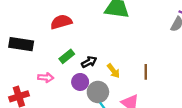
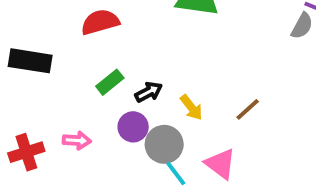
brown line: (146, 72) -> (248, 109), turned 48
pink arrow: (46, 78) -> (77, 140), moved

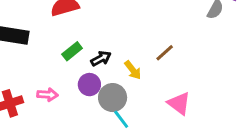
brown line: (248, 109) -> (165, 53), moved
pink triangle: (220, 164) -> (179, 103), moved

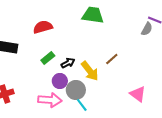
yellow arrow: (133, 70) -> (90, 71), size x1.5
pink arrow: (47, 95) -> (50, 100), moved, size x1.6
pink triangle: (179, 103) -> (138, 94), moved

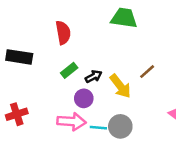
red semicircle: (43, 27) -> (63, 33), turned 96
gray circle: (76, 90) -> (120, 126), moved
cyan line: (82, 105) -> (98, 128), moved, turned -48

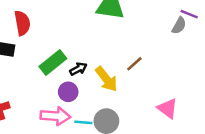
red semicircle: (63, 33) -> (22, 23), moved
green rectangle: (69, 70) -> (53, 63), size x1.5

